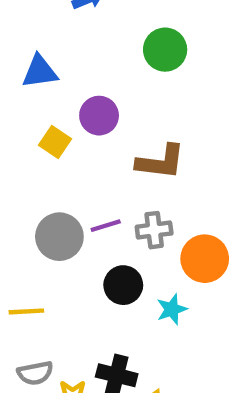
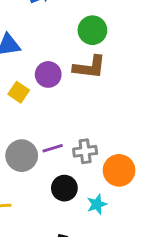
brown L-shape: (161, 162) -> (90, 67), moved

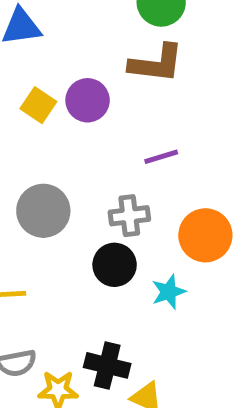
purple circle: (48, 74) -> (88, 100), moved
purple line: (53, 148) -> (161, 157), moved
gray cross: (85, 151) -> (129, 216), moved

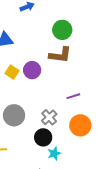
purple line: (161, 157) -> (73, 96), moved
gray cross: (129, 216) -> (49, 117), turned -35
cyan star: (169, 292) -> (54, 153), moved

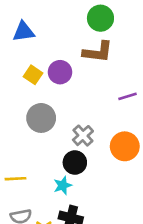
purple line: (73, 96) -> (127, 96), moved
gray circle: (14, 115) -> (41, 118), moved
cyan star: (54, 153) -> (63, 185), moved

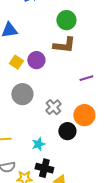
black circle: (75, 162) -> (67, 131), moved

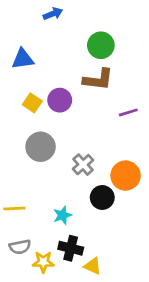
purple line: (86, 78) -> (128, 112), moved

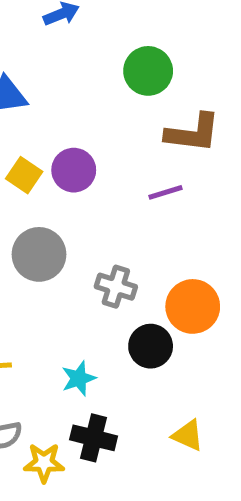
brown L-shape: (98, 80) -> (193, 133), moved
purple line: (128, 112) -> (165, 192), moved
gray cross: (83, 165) -> (116, 287), turned -30
yellow triangle: (93, 266) -> (188, 435), moved

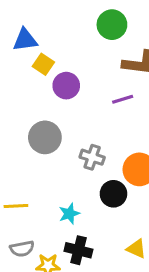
yellow square: (24, 175) -> (43, 64), moved

